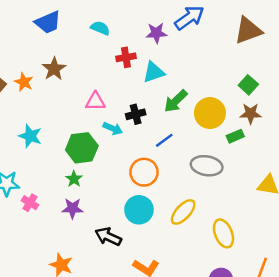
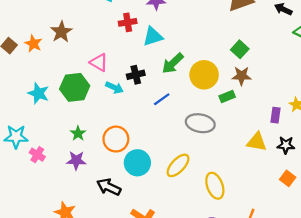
pink triangle: (95, 101) -> (99, 62), turned 30
green hexagon: (82, 148) -> (75, 87), moved
orange circle: (144, 172) -> (116, 139), moved

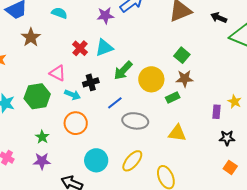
red cross: (128, 22) -> (80, 48), moved, turned -35
brown star: (61, 32) -> (31, 37), moved
gray ellipse: (200, 123) -> (135, 121), moved
orange circle: (116, 139) -> (76, 123), moved
yellow triangle: (257, 142) -> (177, 133), moved

